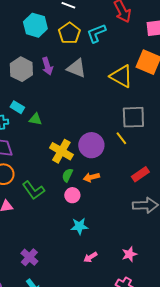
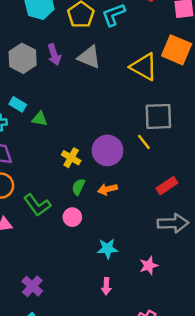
yellow cross: (61, 151) -> (71, 158), size x0.7
pink circle: (72, 195) -> (72, 217), moved
cyan star: (79, 226) -> (107, 249), moved
pink star: (129, 254) -> (149, 266), moved
pink arrow: (90, 257) -> (106, 286), turned -56

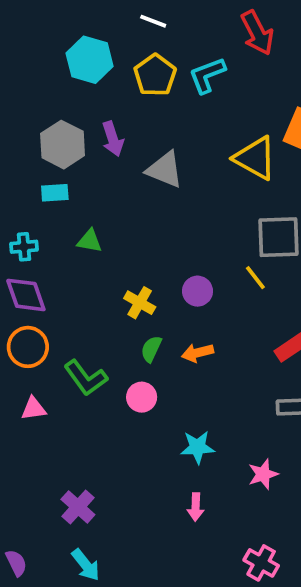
gray triangle: (89, 57) -> (165, 170), moved
cyan rectangle: (18, 104) -> (55, 193), moved, turned -35
purple circle: (107, 150) -> (197, 291), size x0.6

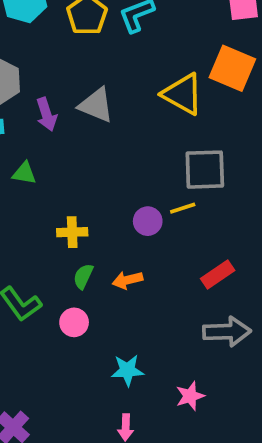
purple arrow: (113, 139) -> (46, 114), moved
yellow line: (255, 278) -> (183, 208), turned -70
purple circle: (197, 291) -> (148, 221), moved
yellow cross: (140, 303) -> (72, 232), turned -32

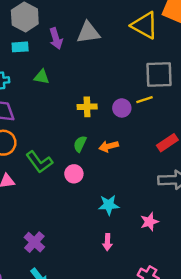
gray triangle: (96, 105) -> (88, 33), turned -30
yellow cross: (72, 232) -> (87, 107), moved

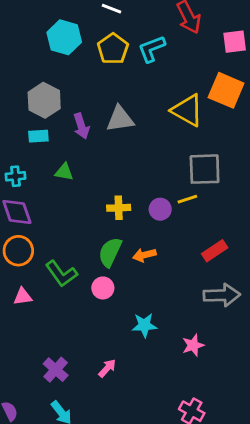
green semicircle: (80, 144) -> (110, 252), size x1.5
pink arrow: (107, 242) -> (107, 368), moved, turned -140

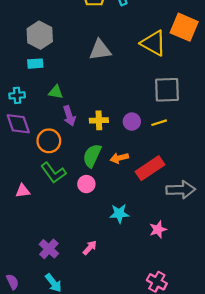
purple arrow: (81, 126) -> (69, 116), moved
yellow line: (187, 199) -> (159, 123), moved
orange circle: (18, 251) -> (49, 141), moved
red rectangle: (215, 251) -> (150, 168), moved, size x1.4

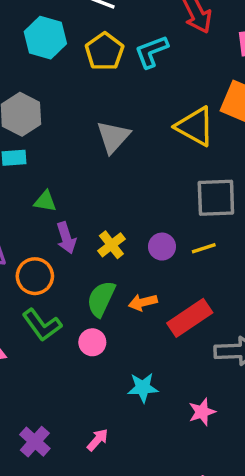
gray triangle: (100, 50) -> (113, 137), turned -40
yellow cross: (99, 120) -> (111, 245), turned -36

